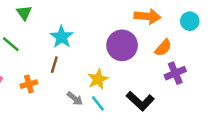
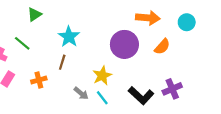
green triangle: (24, 13) -> (34, 14), turned 32
purple cross: (175, 73) -> (172, 89), moved

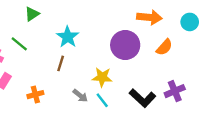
yellow star: (102, 76) -> (102, 77), turned 30
orange cross: (39, 80) -> (35, 95), moved

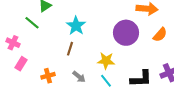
green line: (19, 44) -> (32, 23), moved
gray arrow: (80, 96) -> (79, 77), moved
black L-shape: (142, 98) -> (141, 79), turned -45

